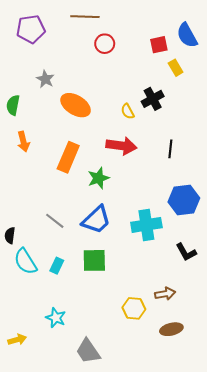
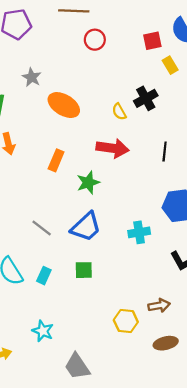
orange rectangle: (68, 157) -> (56, 160), size x0.7
cyan cross: (146, 225) -> (139, 232), size x0.7
green square: (94, 260) -> (84, 270), size x0.7

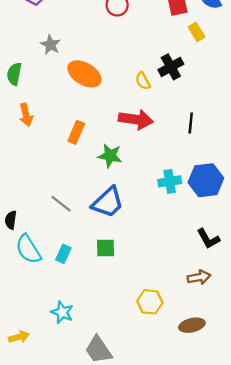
green star: (88, 183) -> (110, 156), turned 30
cyan cross: (139, 232) -> (170, 181), moved
brown arrow: (159, 305) -> (199, 277), moved

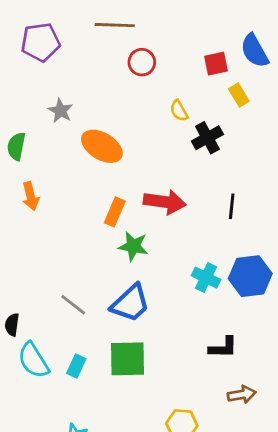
yellow semicircle: (143, 81) -> (179, 111), moved
orange rectangle: (76, 132) -> (115, 212), moved
cyan cross: (170, 181) -> (206, 278), turned 35
black L-shape: (208, 239) -> (223, 347), moved, turned -60
green square: (105, 248) -> (128, 359), size x1.6

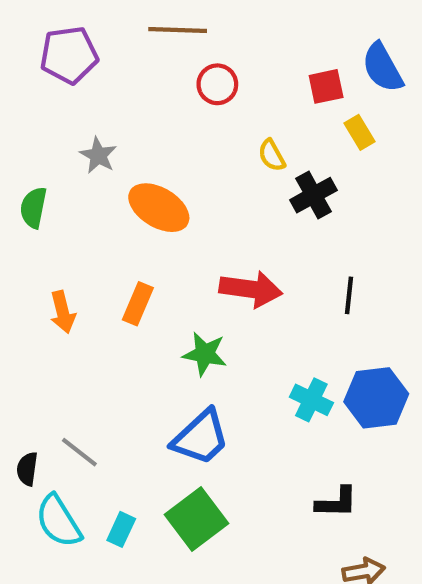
orange arrow: (31, 196) -> (63, 312), moved
orange rectangle: (115, 212) -> (138, 304), moved
gray line: (73, 305) -> (79, 452), moved
green square: (128, 359) -> (196, 519), turned -36

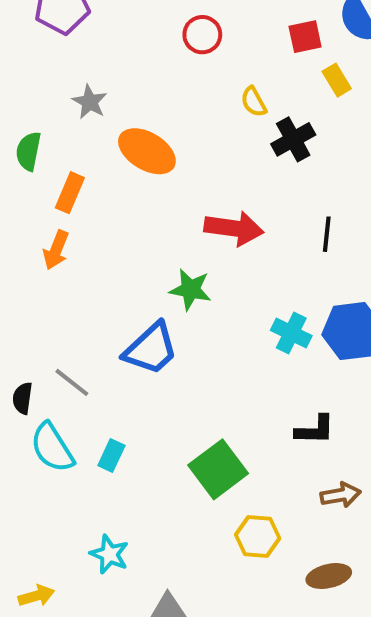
orange rectangle: (138, 304) -> (70, 193), moved
orange arrow: (63, 312) -> (56, 250), turned 36
blue trapezoid: (201, 438) -> (151, 349), moved
green square: (196, 519) -> (218, 469), moved

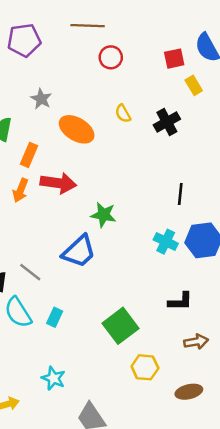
yellow semicircle: (254, 102) -> (123, 113), moved
red arrow: (234, 228) -> (58, 183), moved
black line: (327, 234) -> (180, 194), moved

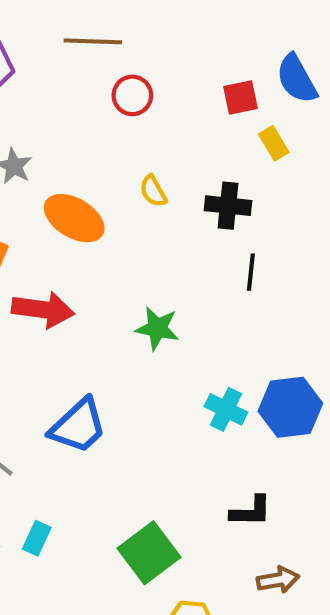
black cross: (167, 122) -> (228, 206), turned 35
black line: (180, 194) -> (251, 272), moved
green star: (103, 215) -> (157, 328), moved

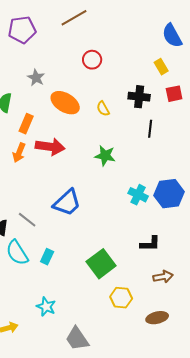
brown line: (93, 41) -> (74, 18), turned -32
red circle: (132, 95) -> (92, 60), moved
red square: (240, 98) -> (174, 94), moved
yellow semicircle: (153, 191) -> (103, 109), moved

